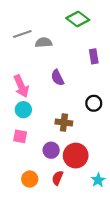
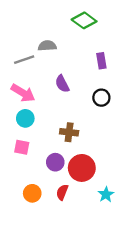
gray line: (22, 34) -> (24, 60), moved
pink arrow: (21, 86) -> (23, 93), turned -35
black circle: (94, 103) -> (101, 98), moved

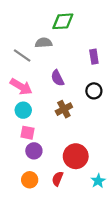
green diamond: (84, 20) -> (63, 21), moved, turned -40
gray line: (24, 60) -> (22, 56), turned 54
brown cross: (69, 132) -> (64, 109), moved, turned -35
pink square: (22, 147) -> (28, 133), moved
purple circle: (55, 162) -> (34, 151), moved

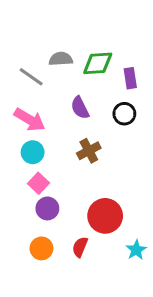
green diamond: (63, 21) -> (98, 63), moved
black circle: (94, 91) -> (124, 114), moved
pink square: (28, 133) -> (38, 183), turned 32

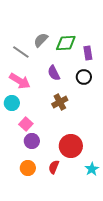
gray semicircle: (61, 59) -> (41, 40), turned -42
cyan circle: (33, 152) -> (12, 103), moved

